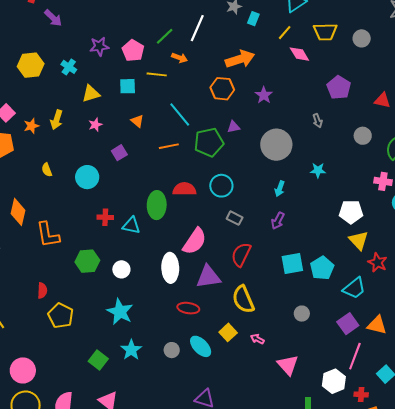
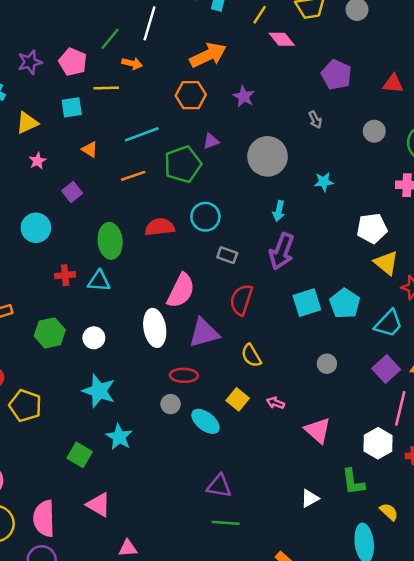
cyan line: (180, 115) -> (142, 134), turned -64
green ellipse: (157, 205) -> (110, 241), moved
purple arrow: (278, 221) -> (282, 251), size x1.6
yellow semicircle: (243, 299) -> (251, 356), size x0.7
gray circle: (172, 350) -> (171, 404), moved

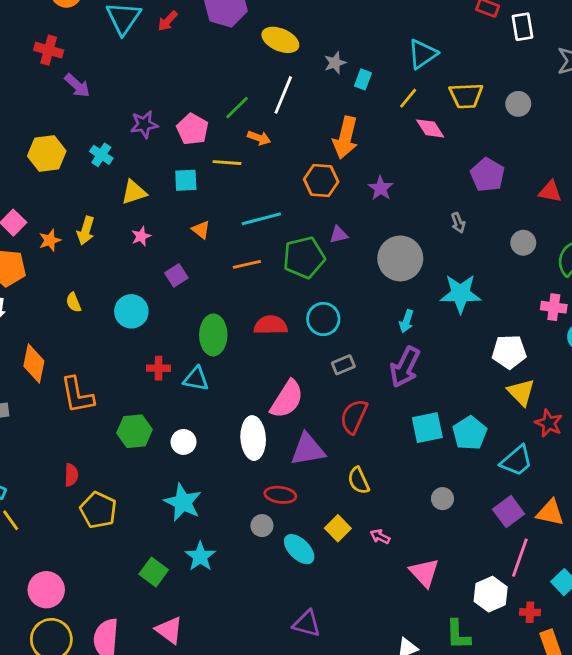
orange arrow: (208, 55) -> (345, 138), turned 123
cyan star: (324, 182) -> (460, 294), size x1.8
gray rectangle: (227, 255) -> (343, 365), turned -48

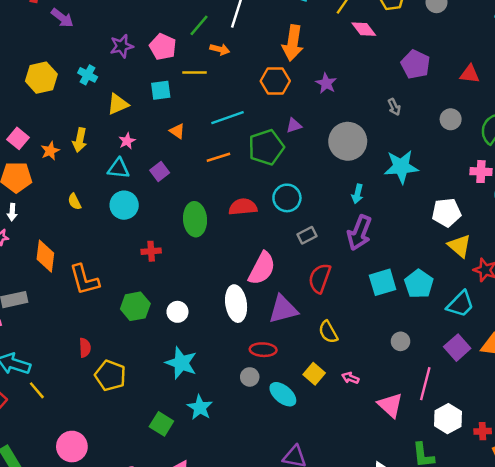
cyan triangle: (196, 379) -> (118, 168), moved
pink line: (520, 558) -> (425, 384), moved

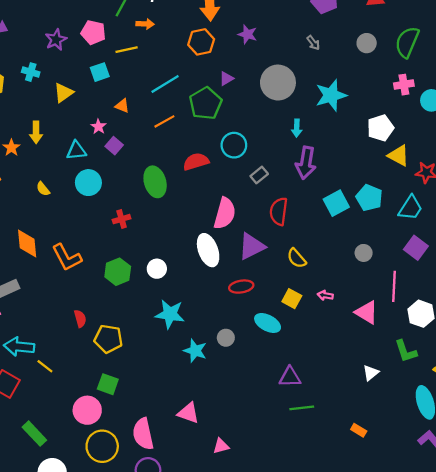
pink star: (127, 141) -> (98, 127), moved
gray circle: (250, 377) -> (226, 338), moved
green square: (161, 424) -> (108, 384), moved

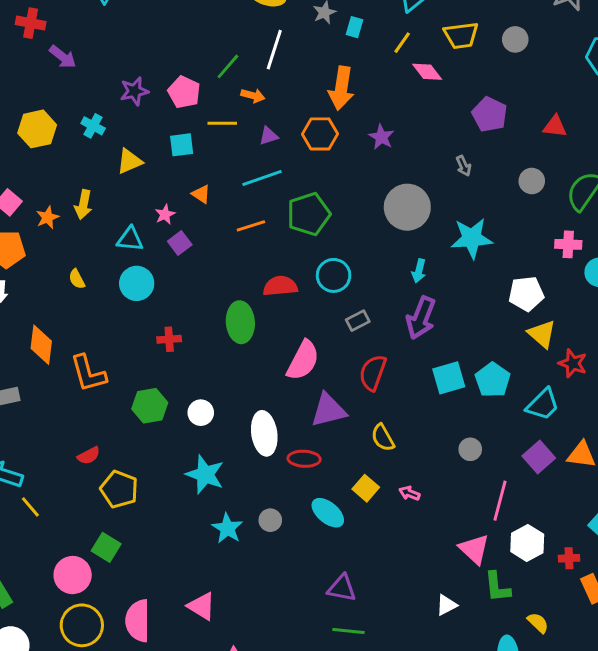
purple triangle: (226, 79) -> (269, 136), moved
green ellipse: (155, 182) -> (240, 322), moved
white ellipse: (208, 250) -> (264, 433), moved
pink triangle: (367, 312) -> (474, 549), moved
red semicircle: (80, 319) -> (89, 456), turned 66

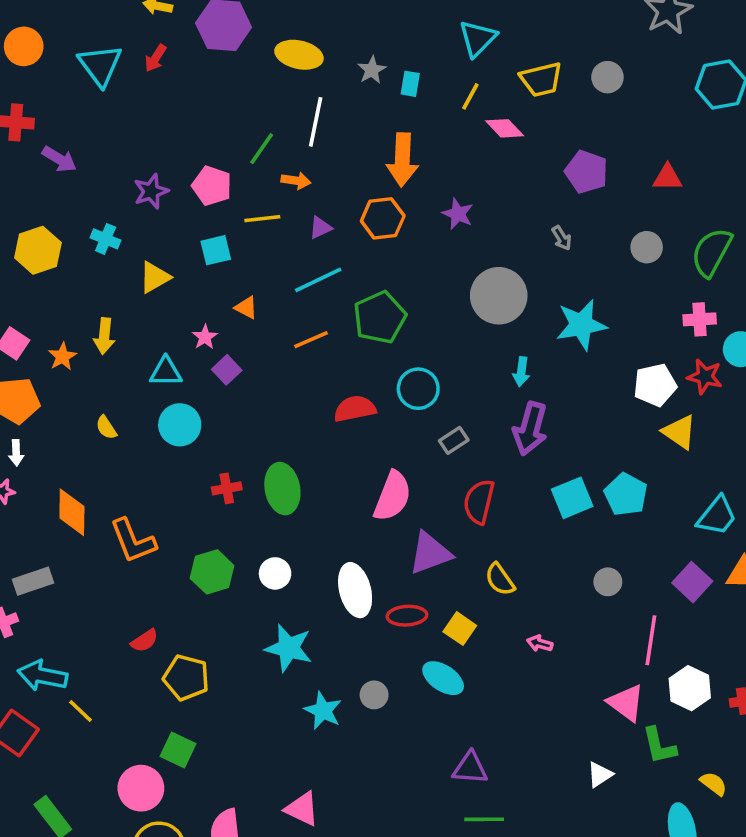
green ellipse: (240, 322) -> (282, 489), moved
red star: (573, 363) -> (705, 377), moved
cyan trapezoid: (543, 404) -> (717, 516), moved
yellow square: (366, 488) -> (460, 629), moved

